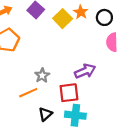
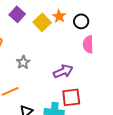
gray star: (42, 75) -> (23, 62), moved
red square: (69, 93) -> (71, 97), moved

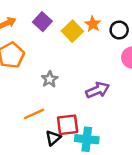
red square: (71, 97) -> (68, 125), moved

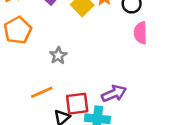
purple arrow: (98, 90) -> (114, 93), moved

